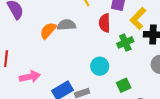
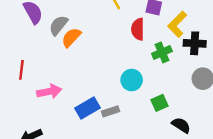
gray semicircle: (66, 25) -> (58, 25), moved, turned -48

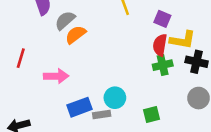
yellow L-shape: (177, 24) -> (183, 40), turned -135
red semicircle: (138, 29) -> (160, 45), moved
cyan circle: (132, 80) -> (115, 98), moved
pink arrow: (49, 92) -> (56, 76), moved

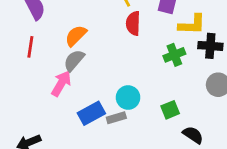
gray semicircle: (65, 20) -> (74, 60), moved
red semicircle: (160, 45) -> (133, 23), moved
red line: (21, 58) -> (30, 47), moved
pink arrow: (56, 76) -> (61, 83), turned -50

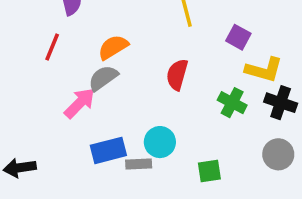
red semicircle: (133, 23) -> (177, 75), moved
green cross: (174, 55) -> (232, 103), turned 35

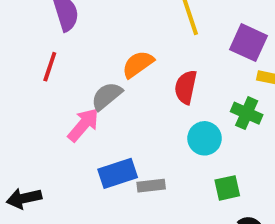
purple square: (238, 37) -> (249, 43), size x1.4
orange semicircle: (113, 47) -> (138, 64), moved
cyan circle: (160, 142) -> (205, 138), moved

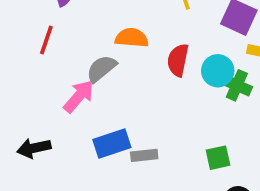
orange semicircle: (138, 64) -> (132, 38), turned 40
cyan circle: (205, 138) -> (218, 71), moved
black arrow: (24, 198) -> (34, 148), moved

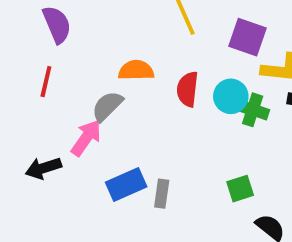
black arrow: (34, 148) -> (43, 168), moved
gray rectangle: (144, 155) -> (162, 194), turned -70

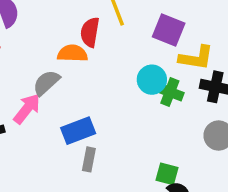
red semicircle: (187, 89) -> (90, 32), moved
blue rectangle: (126, 184) -> (78, 131), moved
green square: (240, 189) -> (167, 174), moved, turned 30

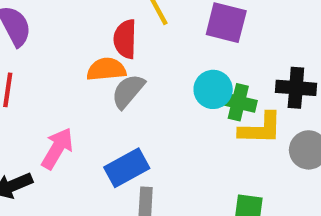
yellow L-shape: (196, 58) -> (261, 128), moved
gray semicircle: (46, 83) -> (128, 91), moved

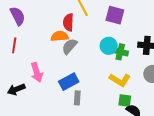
yellow L-shape: (261, 128) -> (120, 80), moved, turned 30
pink arrow: (57, 148) -> (37, 72), turned 132

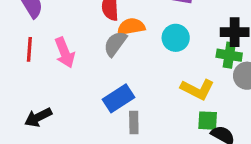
orange semicircle: (60, 36) -> (131, 27), moved
green cross: (120, 52) -> (229, 55), moved
pink arrow: (37, 72) -> (65, 53), moved

